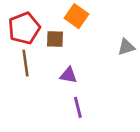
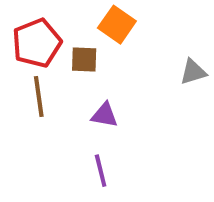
purple line: (78, 107) -> (101, 171), moved

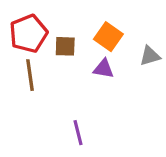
orange square: (117, 25) -> (108, 37), moved
purple triangle: (105, 115) -> (104, 69), moved

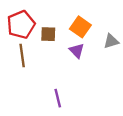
purple triangle: (104, 69) -> (77, 51), turned 35

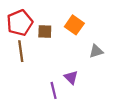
gray triangle: (111, 41) -> (96, 51), moved
purple triangle: (77, 51) -> (71, 77), moved

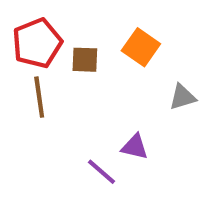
purple triangle: (71, 77) -> (135, 147), turned -32
purple line: (54, 90) -> (101, 172), turned -35

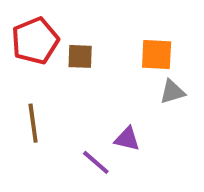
orange square: (141, 47) -> (157, 55), moved, turned -32
brown line: (39, 97) -> (33, 123), moved

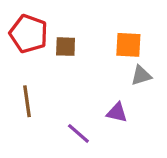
red pentagon: (35, 41) -> (29, 34), turned -30
purple triangle: (127, 139) -> (117, 113), moved

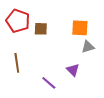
purple triangle: (117, 113) -> (73, 70), turned 32

